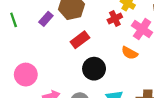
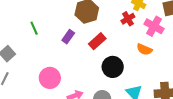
purple rectangle: (46, 19) -> (68, 37), moved

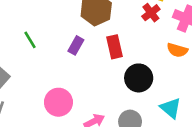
red rectangle: (97, 41) -> (115, 47), turned -54

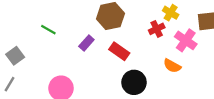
green line: (30, 40) -> (48, 30), turned -42
red rectangle: (115, 47) -> (119, 51), turned -54

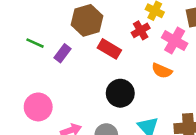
green line: (48, 30) -> (35, 43), moved
red rectangle: (119, 51) -> (109, 49), moved

